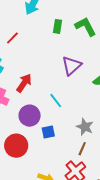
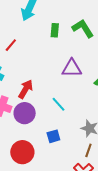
purple triangle: (71, 66) -> (72, 68), turned 45
purple circle: (30, 116) -> (25, 113), moved

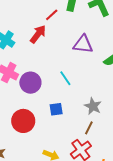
red line: (11, 45) -> (52, 15), moved
red arrow: (26, 89) -> (38, 34), moved

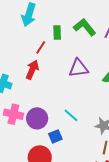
cyan line: (65, 78) -> (71, 115), moved
blue square: (56, 109) -> (55, 136), moved

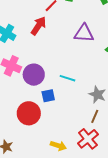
cyan line: (71, 115) -> (68, 78), turned -35

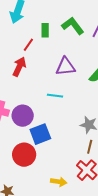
cyan line: (68, 78) -> (55, 96), moved
blue square: (48, 96) -> (40, 134), size x1.5

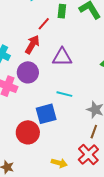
purple triangle: (65, 67) -> (62, 57), moved
cyan line: (55, 96) -> (64, 94), moved
purple circle: (23, 116) -> (28, 72), moved

